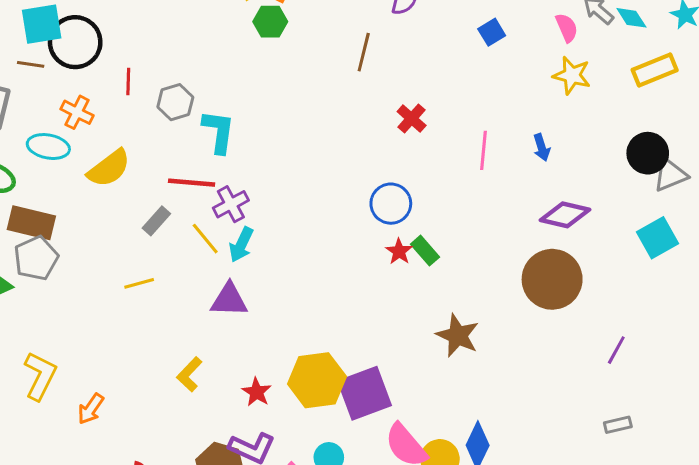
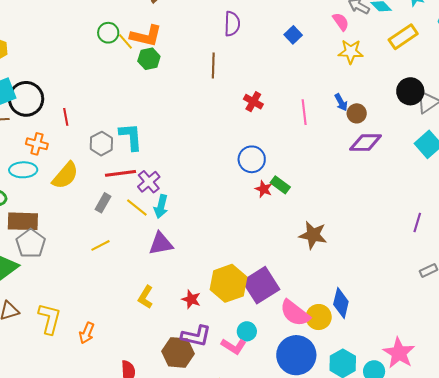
gray hexagon: (175, 102) -> (101, 144), moved
brown circle: (552, 279) -> (357, 113), moved, size x0.5

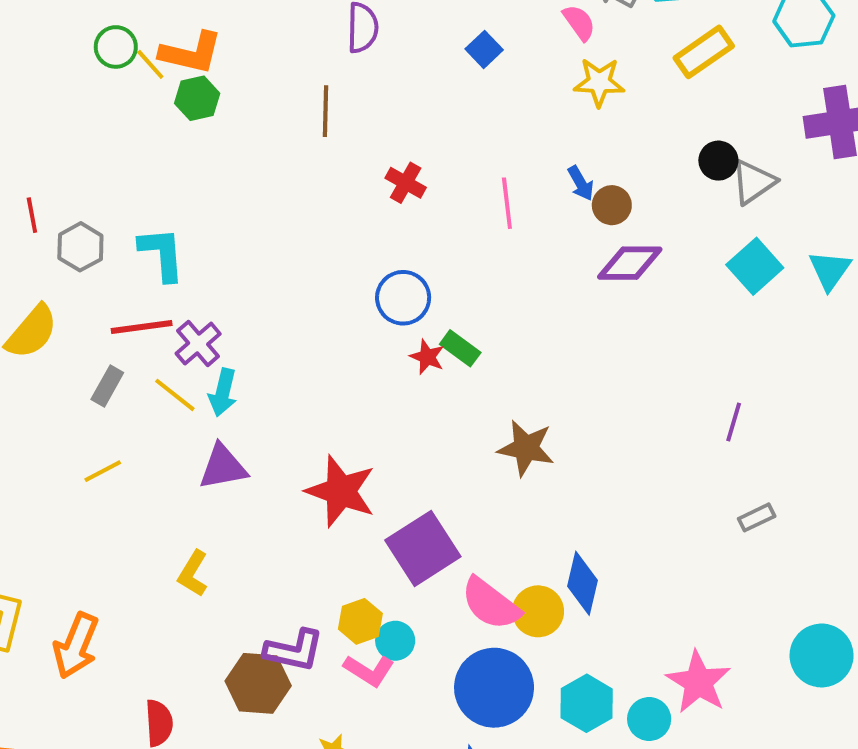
black circle: (410, 91) -> (718, 161), size x0.7
gray hexagon: (101, 144) -> (80, 247), moved
yellow hexagon: (229, 283) -> (360, 621), moved, size x0.6
red star: (191, 299) -> (341, 491), moved, size x1.8
orange arrow: (87, 333) -> (76, 646), size x1.5

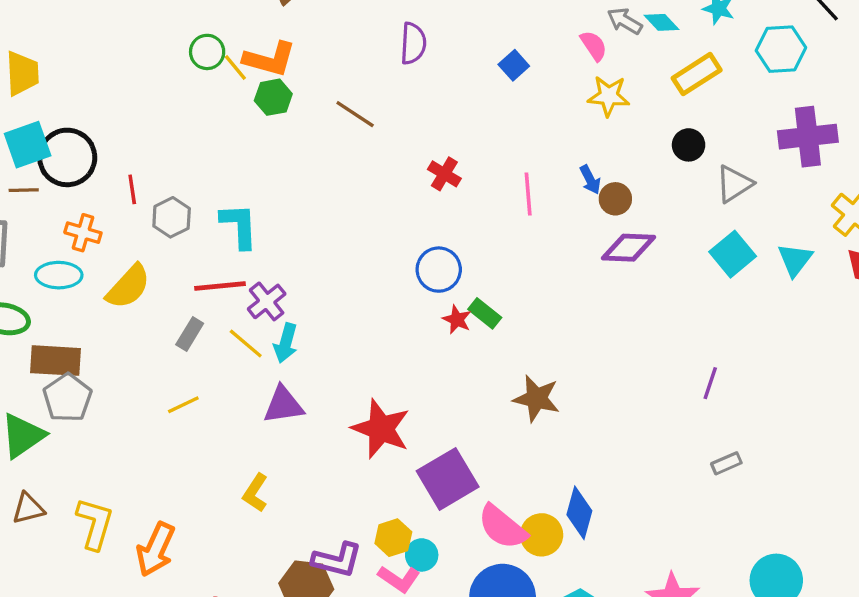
brown line: (326, 111) -> (355, 114), moved, turned -60
black circle: (718, 161) -> (689, 145), moved

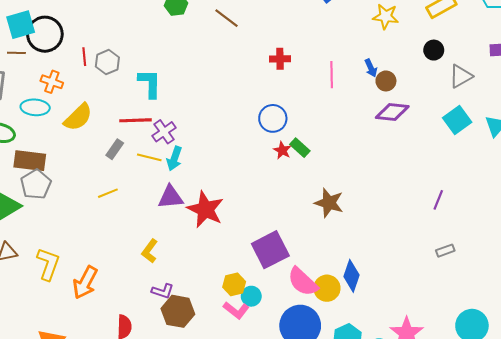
red cross: (444, 174) -> (280, 59), turned -36
gray hexagon: (172, 217) -> (107, 62), moved
yellow line: (246, 344) -> (149, 157), turned -30
red star: (381, 429) -> (205, 209), moved
purple L-shape: (337, 560) -> (163, 291), moved, size x0.7

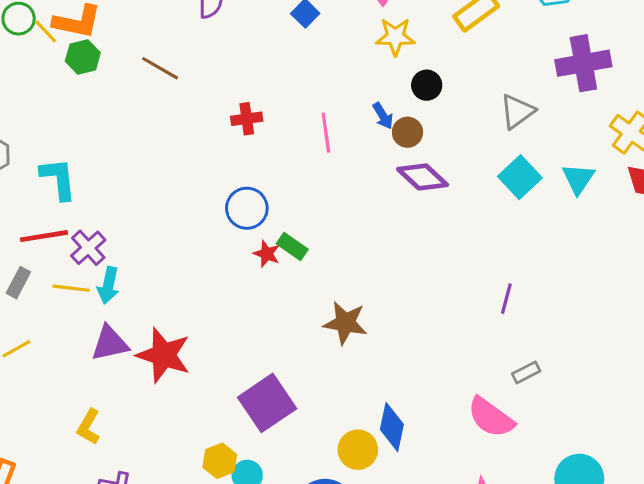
black circle: (434, 50) -> (427, 85), moved
purple diamond: (392, 112) -> (423, 177), turned 44
pink semicircle: (303, 282) -> (491, 417), moved

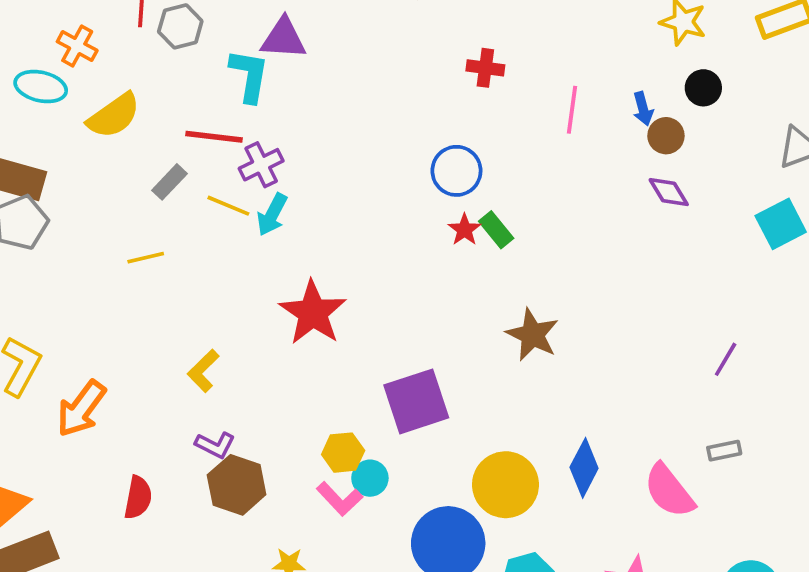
purple diamond: (423, 177) -> (669, 192), size x0.7
purple triangle: (110, 343) -> (283, 38), moved
blue diamond: (392, 427) -> (584, 468), moved
yellow circle: (358, 450) -> (505, 485), size x1.4

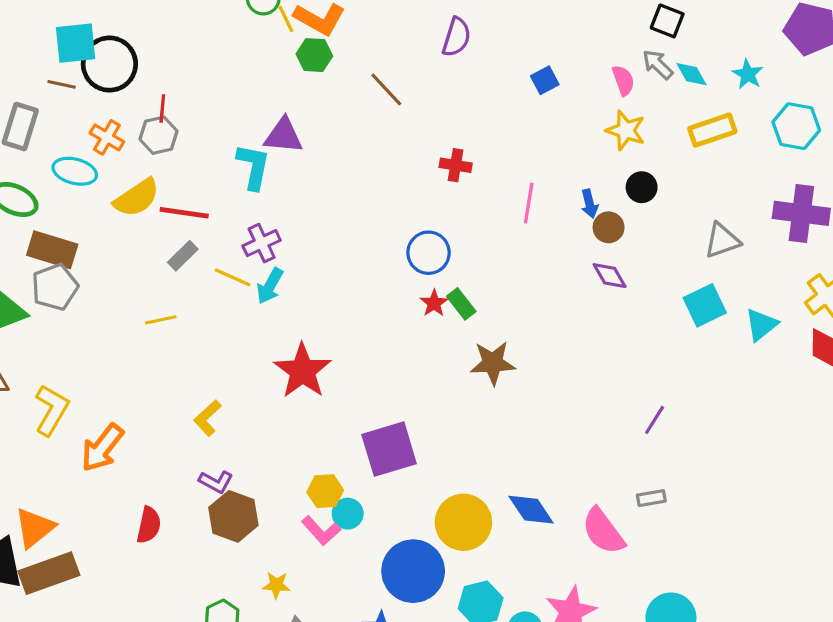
gray hexagon: (180, 26) -> (158, 135), moved
red line: (214, 137) -> (184, 213), moved
brown star: (532, 335) -> (493, 363), moved, turned -30
blue diamond: (584, 468) -> (531, 510), turned -63

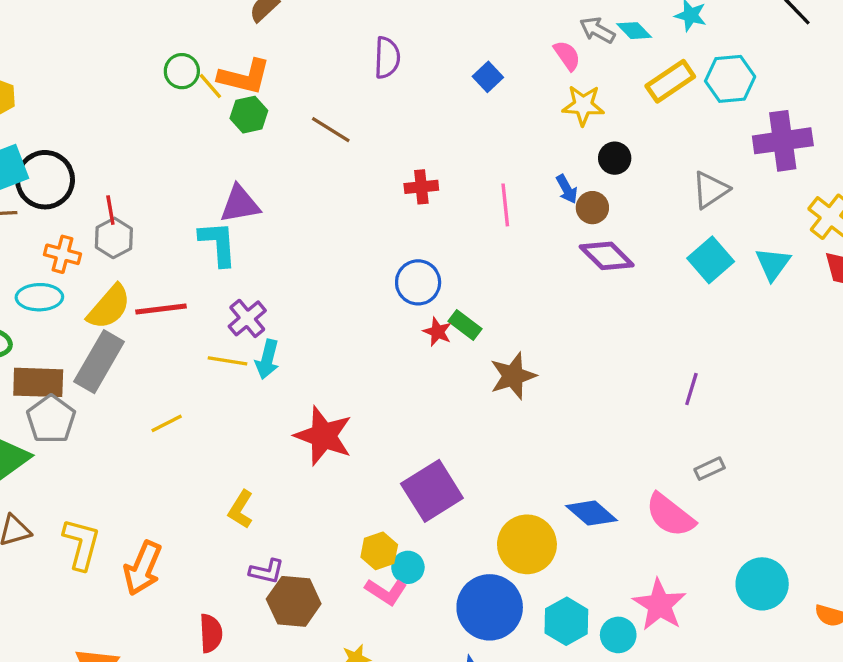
cyan hexagon: (796, 126) -> (730, 79), moved
gray rectangle: (183, 256) -> (99, 362), moved, size x1.8
purple diamond: (610, 276) -> (607, 256), size x1.4

